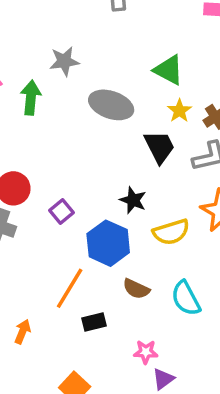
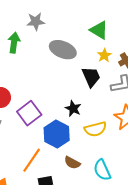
purple square: (62, 212) -> (29, 113), size x1.6

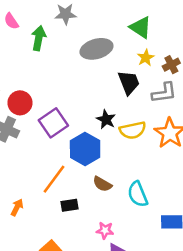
gray ellipse: (63, 50) -> (96, 49), turned -40
yellow semicircle: (95, 129) -> (133, 130), moved

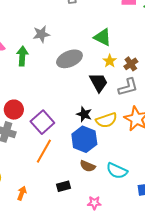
blue hexagon: (85, 149) -> (84, 139), moved
orange line: (54, 179) -> (44, 151), moved
cyan semicircle: (138, 194) -> (117, 171), turned -35

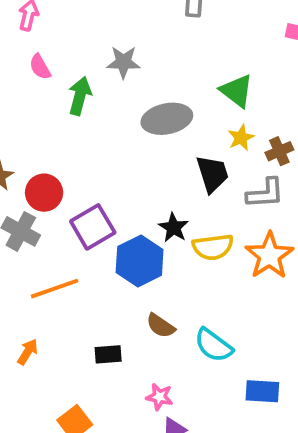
blue hexagon: (84, 139) -> (140, 261), moved
orange line: (44, 151) -> (55, 289), moved, turned 30

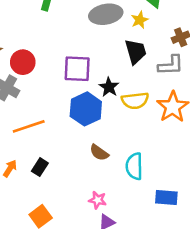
yellow star: (241, 138) -> (140, 20), moved
purple square: (93, 227) -> (77, 69), moved, turned 32
cyan semicircle: (213, 345) -> (134, 166), turned 52
black rectangle: (108, 354) -> (40, 167), moved, turned -54

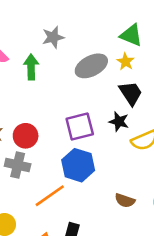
black star: (109, 87) -> (119, 122), moved
blue hexagon: (86, 109) -> (78, 165), moved

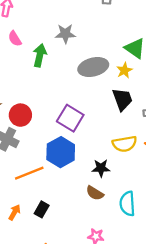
black star: (119, 122) -> (101, 168), moved, turned -30
purple square: (80, 126) -> (70, 118), turned 32

